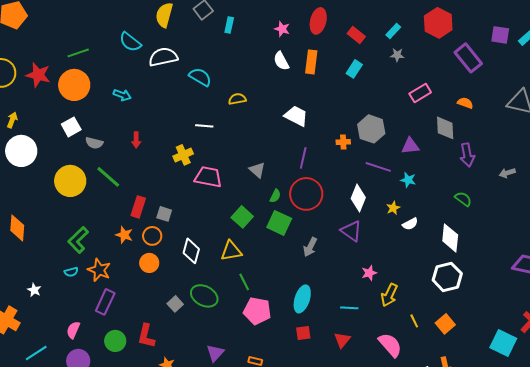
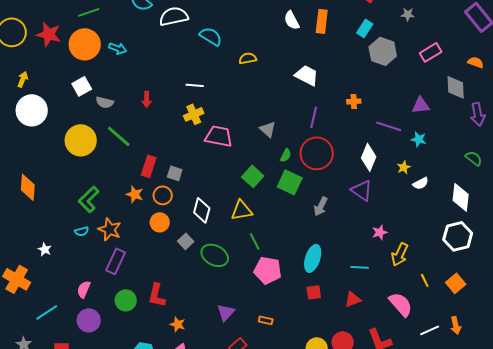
cyan arrow: (122, 95) -> (118, 48), moved
white line: (204, 126) -> (195, 85), moved
gray hexagon: (371, 129) -> (383, 51), moved
gray square: (175, 304) -> (186, 241), moved
red triangle: (342, 340) -> (353, 299), turned 30

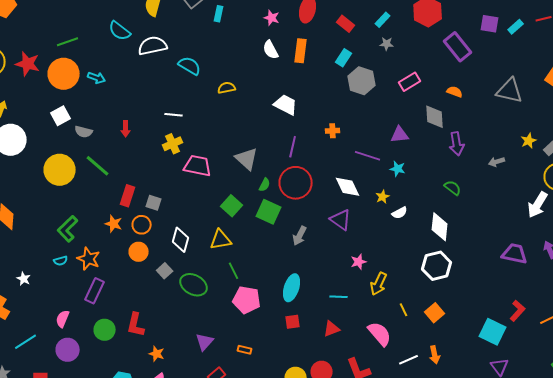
gray triangle: (268, 129) -> (247, 159), size x1.4
white diamond: (369, 157) -> (348, 187), turned -48

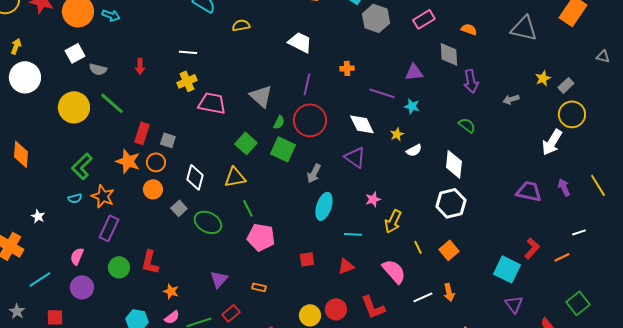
orange star: (114, 224) -> (128, 161), size x1.4
cyan ellipse: (292, 288) -> (324, 206), moved

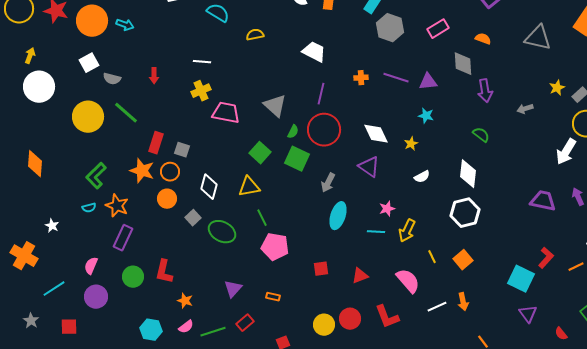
purple line: (382, 93) -> (396, 78), moved
white semicircle: (414, 150) -> (422, 177), moved
cyan line: (353, 234) -> (376, 232), moved

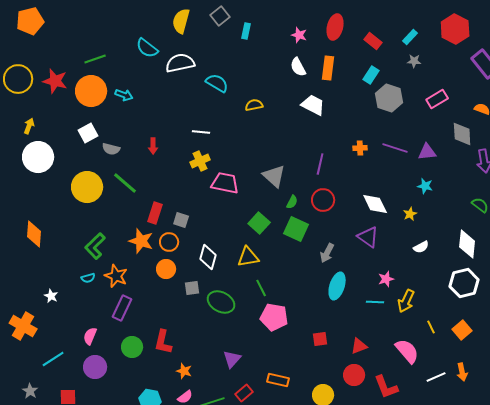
white trapezoid: (314, 52) -> (313, 105), moved
red circle: (324, 130) -> (323, 200), size x0.7
gray square: (193, 218) -> (192, 288), turned 35
orange rectangle: (273, 297) -> (278, 380), moved, size x1.5
red circle: (350, 319) -> (354, 375), moved

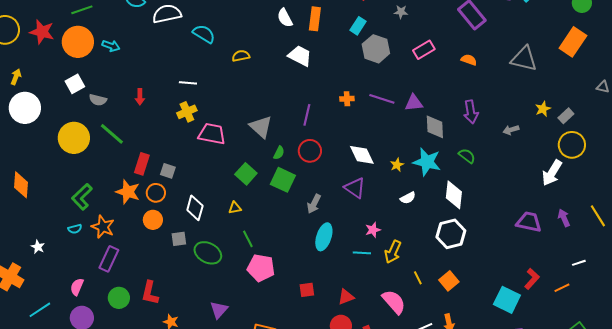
gray diamond: (462, 134) -> (435, 127), moved
cyan star: (425, 186) -> (427, 162), moved, size x1.8
yellow triangle: (248, 257) -> (235, 208), size x0.6

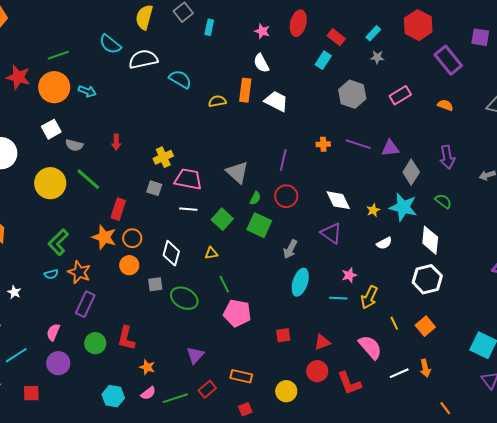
orange rectangle: (315, 19) -> (245, 90), moved
cyan rectangle: (358, 26) -> (323, 60), moved
white line: (188, 83) -> (188, 209), moved
gray diamond: (435, 127) -> (411, 172), turned 35
gray square: (168, 171) -> (154, 188), moved

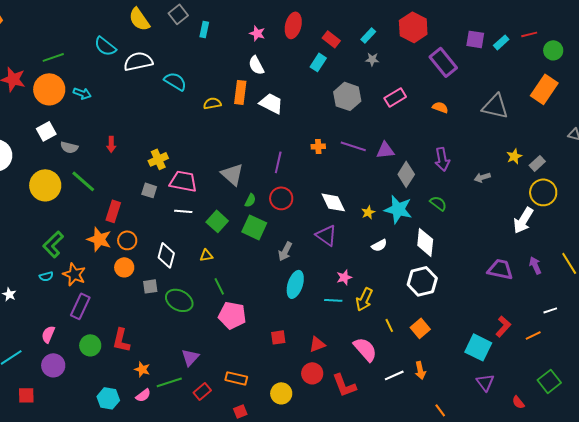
yellow semicircle: (144, 17) -> (139, 19), turned -50
green line: (175, 398) -> (169, 382), moved

